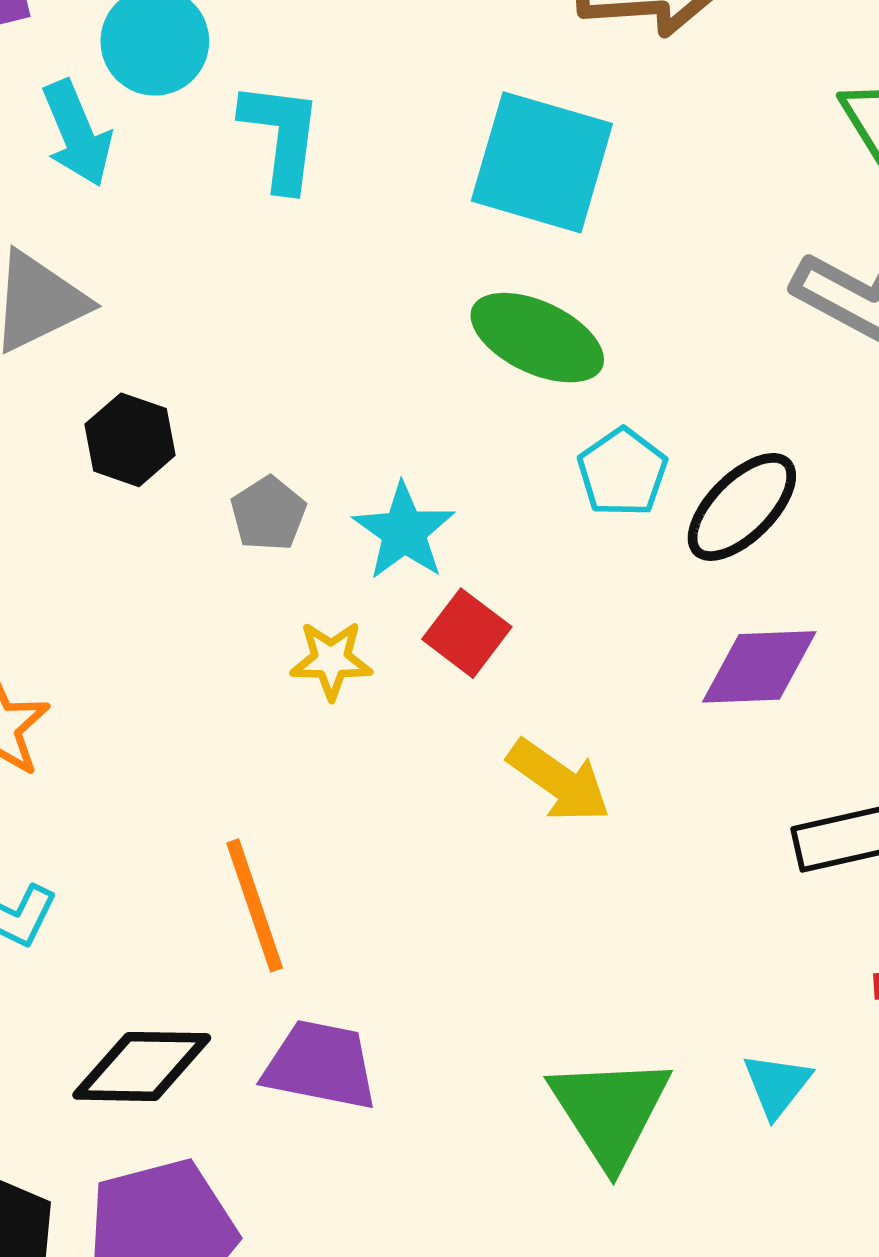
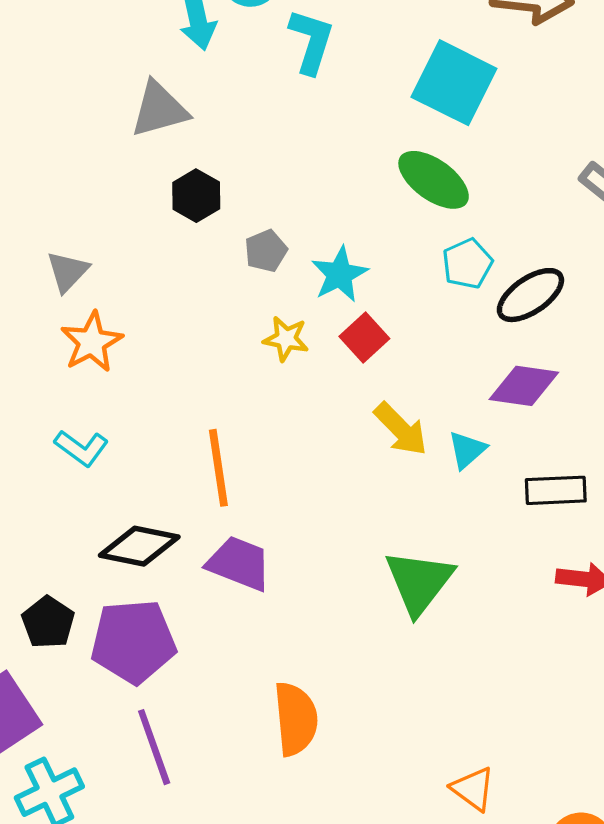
cyan triangle: (777, 1085) -> (467, 450), moved
green triangle: (610, 1111) -> (419, 582), moved

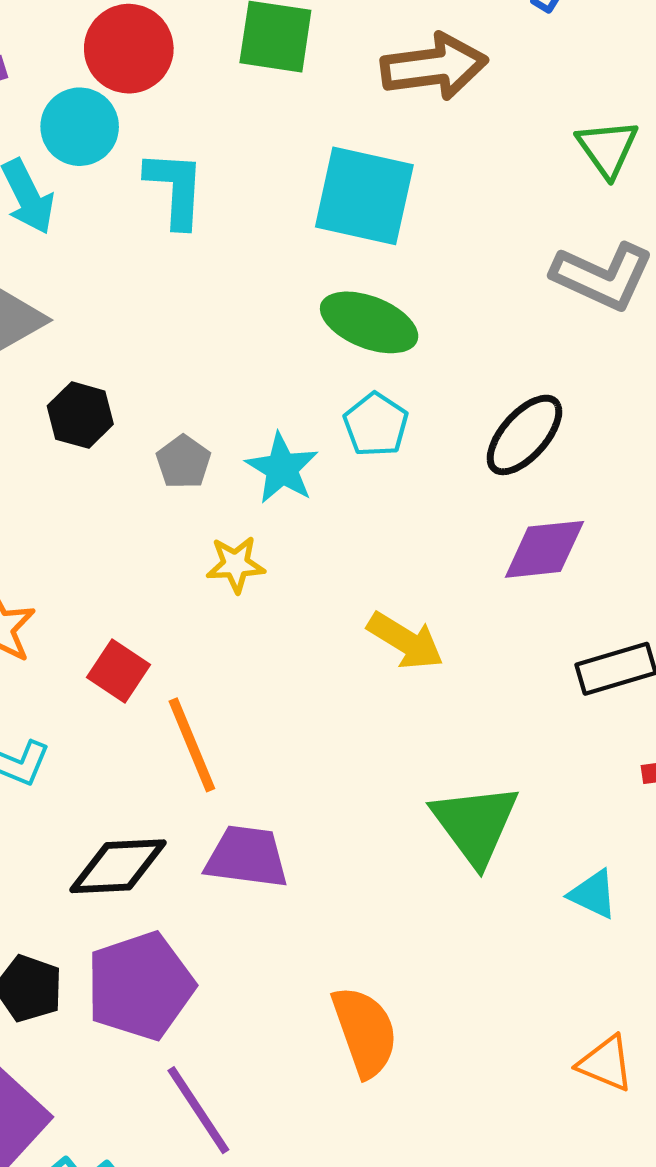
cyan pentagon: (467, 264) -> (376, 425), moved
red square: (364, 337) -> (119, 671), moved
cyan triangle: (467, 450) -> (593, 894), moved, turned -39

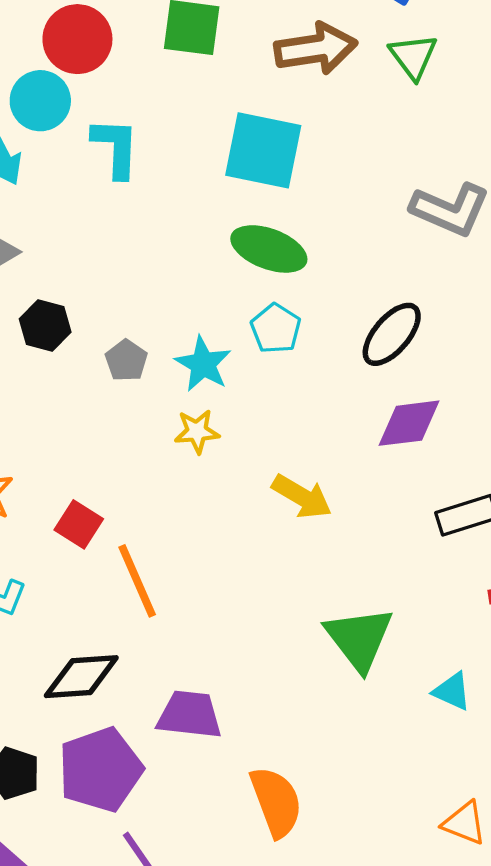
green triangle: (607, 148) -> (413, 56), moved
yellow star: (236, 564) -> (197, 431), moved
purple trapezoid: (247, 857) -> (189, 715), moved

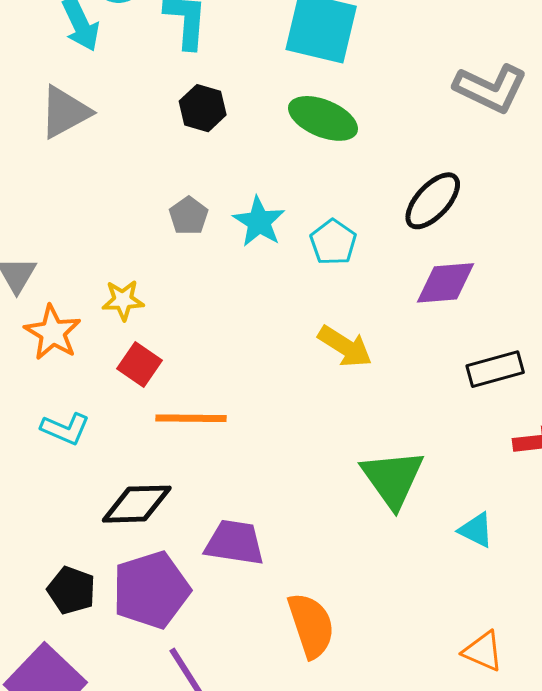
black hexagon: (45, 325) -> (203, 108), moved
cyan pentagon: (276, 329) -> (333, 242), moved
yellow star: (197, 431) -> (123, 300), moved
orange line: (137, 581) -> (191, 418), turned -68

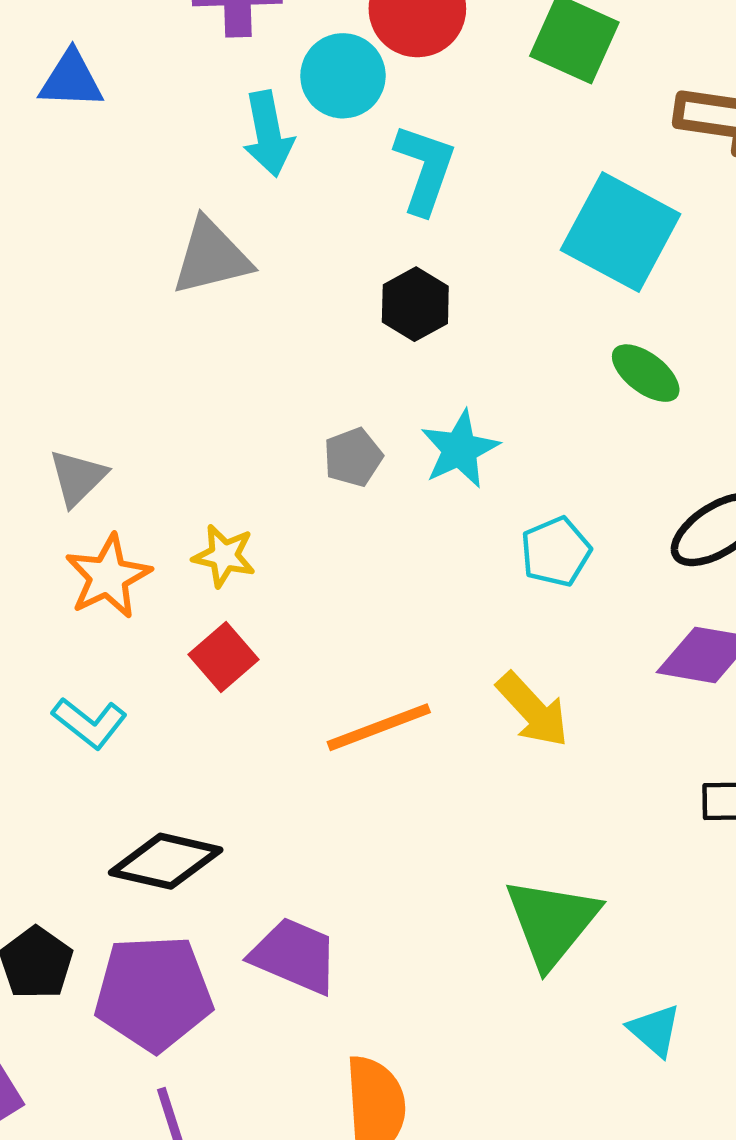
green ellipse: (323, 118) -> (646, 373), moved, size x0.7
cyan star: (259, 222) -> (460, 449), moved
orange line: (191, 418) -> (379, 727), moved, turned -36

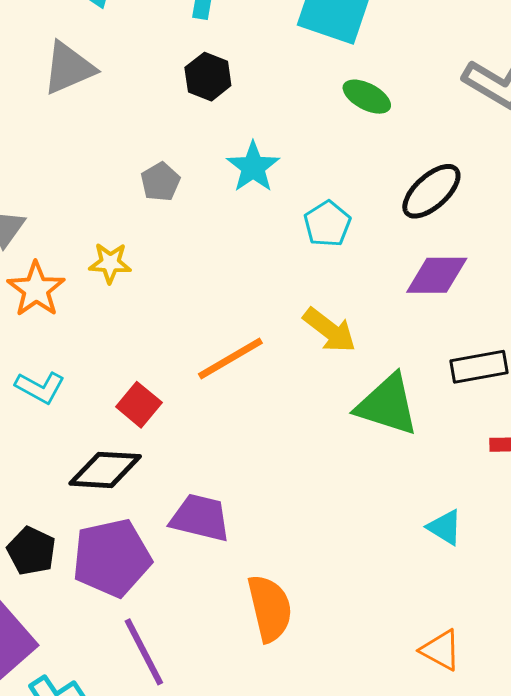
gray pentagon: (353, 457) -> (160, 182), moved
red square: (224, 657) -> (139, 405), moved
green triangle: (552, 922) -> (387, 405), moved, turned -42

